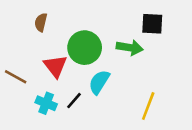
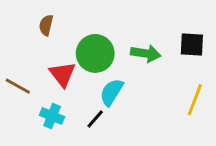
black square: (152, 24) -> (192, 45), moved
black line: (74, 101) -> (95, 119), moved
yellow line: (148, 106) -> (195, 100), moved

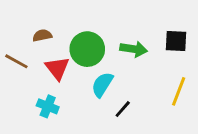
brown semicircle: (46, 25) -> (42, 35), moved, turned 66
brown line: (18, 86) -> (16, 61), moved
black line: (95, 119) -> (123, 109), moved

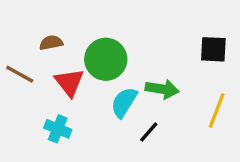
green arrow: (134, 49) -> (162, 89), moved

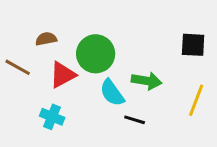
red triangle: (69, 82) -> (63, 75), turned 40
cyan semicircle: (124, 102) -> (112, 93), turned -68
black line: (149, 132) -> (135, 120), turned 66

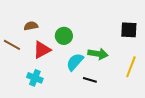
green circle: (96, 54) -> (64, 36), size x0.7
cyan semicircle: (112, 93) -> (75, 62), turned 78

